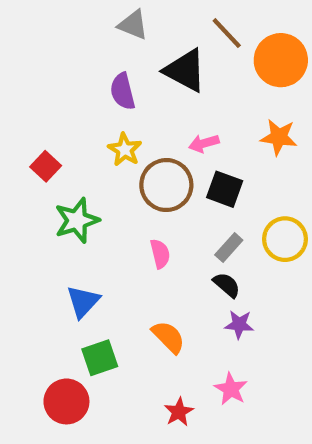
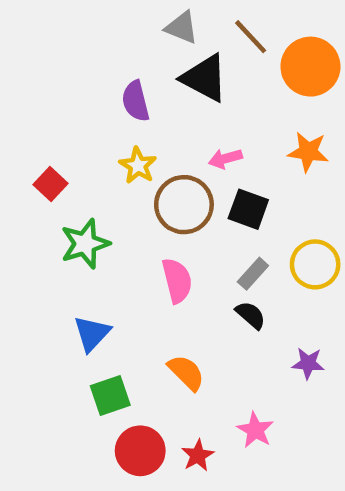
gray triangle: (133, 25) -> (182, 27), moved
pink semicircle: (160, 254) -> (177, 281), size x1.4
purple star: (239, 324) -> (308, 363), moved
red circle: (66, 401) -> (140, 451), moved

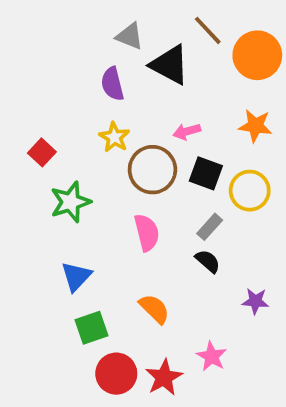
gray triangle: (182, 27) -> (130, 36), moved
yellow circle: (315, 264) -> (250, 191), moved
red star: (198, 455) -> (164, 377), size x1.4

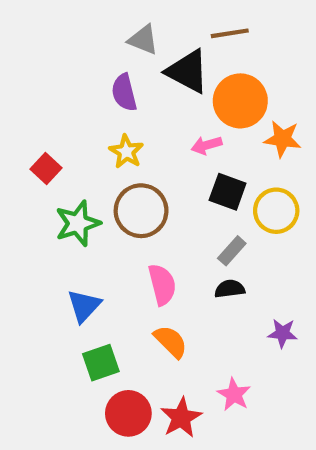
brown line: (208, 30) -> (230, 33), turned -56
orange circle: (257, 55) -> (240, 101), moved
brown circle: (152, 170) -> (141, 211), moved
pink semicircle: (147, 233) -> (162, 285), moved
black semicircle: (208, 261) -> (230, 289), turned -48

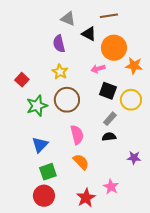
black triangle: (187, 71) -> (89, 34), size x0.7
red circle: (128, 413) -> (44, 196), moved

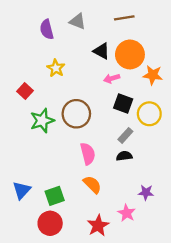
black triangle: (89, 34) -> (101, 51), moved
purple semicircle: (59, 44) -> (47, 29), moved
yellow star: (60, 72) -> (56, 68), moved
blue triangle: (40, 145) -> (22, 190), moved
purple star: (134, 158) -> (146, 192), moved

